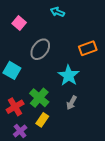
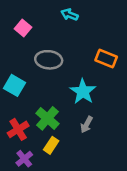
orange rectangle: (88, 48) -> (106, 59), turned 42
gray ellipse: (40, 49) -> (49, 60), turned 60

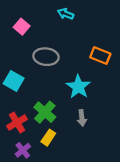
gray arrow: (87, 125) -> (82, 118), turned -35

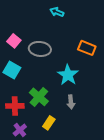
pink square: (22, 27) -> (14, 41), moved
red cross: (17, 123) -> (15, 106), turned 30
yellow rectangle: (48, 138) -> (49, 123), moved

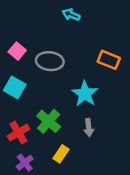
red cross: (15, 106) -> (18, 133), turned -30

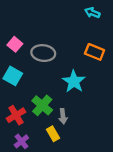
cyan arrow: (71, 15) -> (92, 13), moved
gray arrow: (89, 128) -> (63, 116), moved
yellow rectangle: (61, 154) -> (53, 134), turned -64

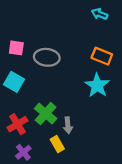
pink square: (15, 44) -> (16, 48), turned -32
cyan star: (74, 81) -> (97, 85), moved

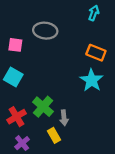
cyan arrow: (100, 14) -> (94, 13), turned 88
gray ellipse: (47, 57) -> (45, 31), moved

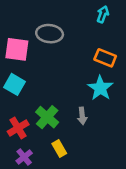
pink square: (15, 45) -> (17, 49), size x1.5
gray arrow: (64, 118) -> (82, 116), moved

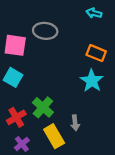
cyan arrow: (103, 14) -> (94, 13), turned -96
gray arrow: (82, 116) -> (75, 123), moved
yellow rectangle: (59, 149) -> (54, 136), size x1.5

